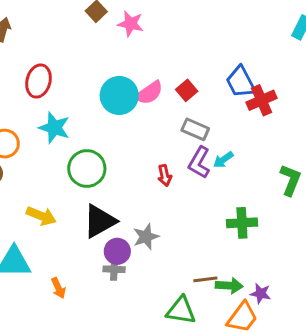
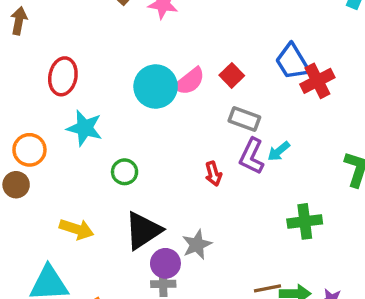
green circle: (87, 169) -> (125, 172), size x0.6

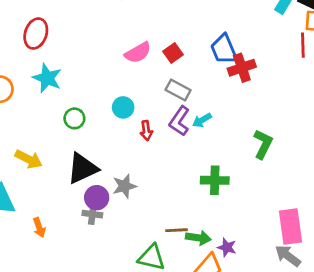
cyan circle: (156, 87) -> (123, 107), moved, size x0.6

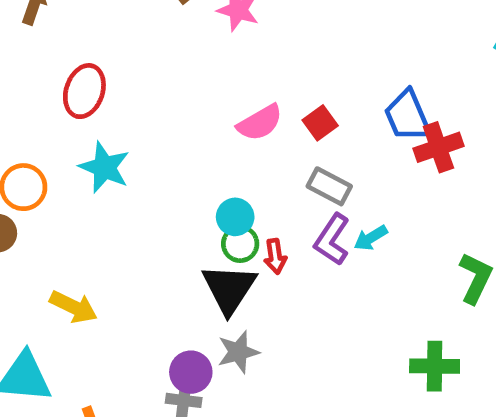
green circle: (74, 118) -> (240, 244), moved
black triangle: (82, 168) -> (229, 289), moved, turned -32
green cross: (215, 180) -> (435, 366), moved

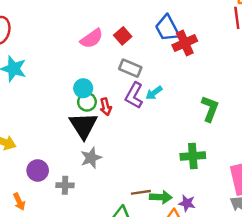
purple circle: (191, 372) -> (38, 170), moved

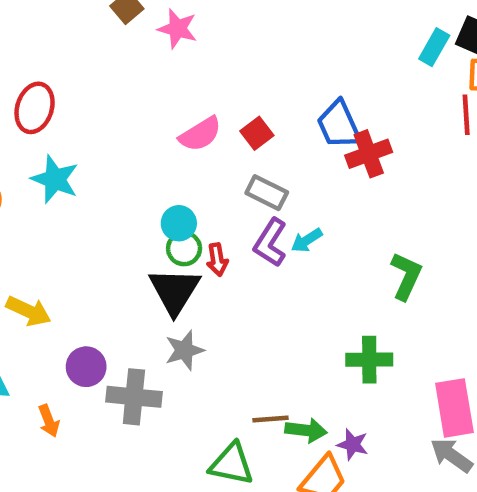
gray cross: (65, 185) -> (134, 397), size x1.6

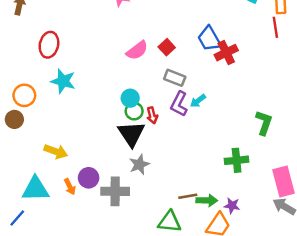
green L-shape: (406, 276) -> (264, 123), moved
orange arrow: (49, 421) -> (70, 187), moved

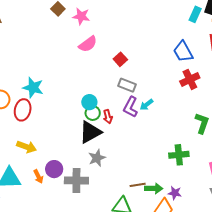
blue trapezoid: (209, 39) -> (183, 52), moved
red ellipse: (49, 45) -> (23, 110), moved
pink semicircle: (137, 50) -> (88, 44), moved
red cross: (226, 53) -> (190, 79), moved
black triangle: (131, 134) -> (90, 132), turned 35

